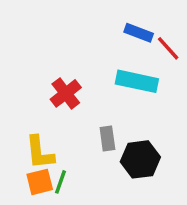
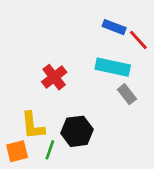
gray rectangle: (107, 139) -> (127, 94), moved, turned -30
black hexagon: (140, 159) -> (77, 131), moved
orange square: (40, 182) -> (17, 151), moved

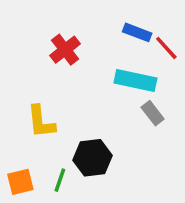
red cross: (54, 77) -> (65, 50), moved
yellow L-shape: (33, 126) -> (41, 122), moved

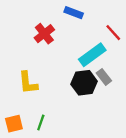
blue rectangle: (137, 32) -> (74, 13), moved
cyan rectangle: (135, 81) -> (92, 55), turned -48
black hexagon: (92, 158) -> (84, 83), moved

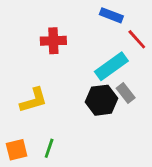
blue rectangle: (74, 13) -> (111, 15), moved
red cross: (44, 34) -> (53, 41), turned 36
yellow L-shape: (28, 83) -> (34, 100), turned -100

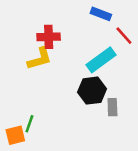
gray rectangle: (126, 93) -> (112, 107), moved, turned 36
yellow L-shape: (34, 100) -> (40, 59), moved
green line: (49, 148) -> (29, 124), moved

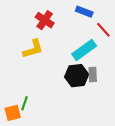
red cross: (49, 37) -> (45, 20), moved, turned 36
gray rectangle: (112, 107) -> (93, 74), moved

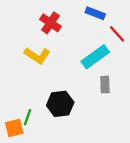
yellow L-shape: (33, 49) -> (37, 56), turned 50
black hexagon: (77, 76) -> (60, 104), moved

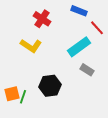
gray rectangle: (105, 85) -> (87, 70), turned -56
orange square: (14, 128) -> (12, 94), moved

